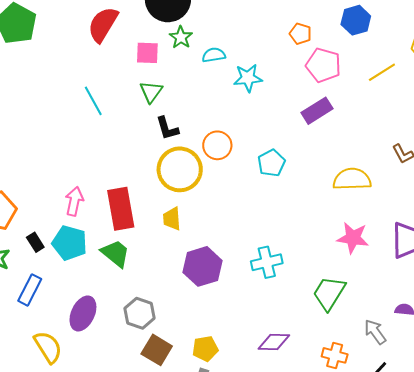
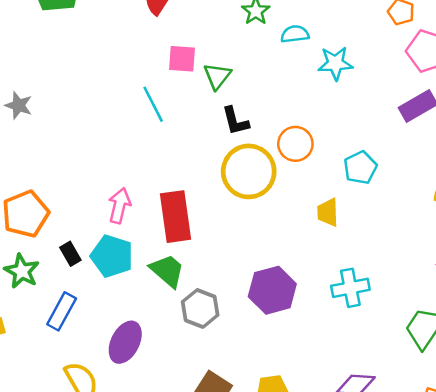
pink square: (147, 53) -> (182, 59), moved
cyan line: (93, 101) -> (153, 104), moved
yellow trapezoid: (172, 219) -> (328, 212), moved
gray hexagon: (140, 313) -> (200, 308), moved

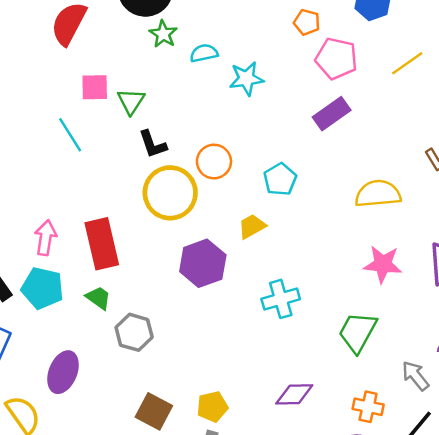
yellow trapezoid: (328, 212) -> (252, 226), turned 68
green trapezoid: (167, 271) -> (98, 298), size x0.7
purple hexagon: (272, 290) -> (203, 263), moved

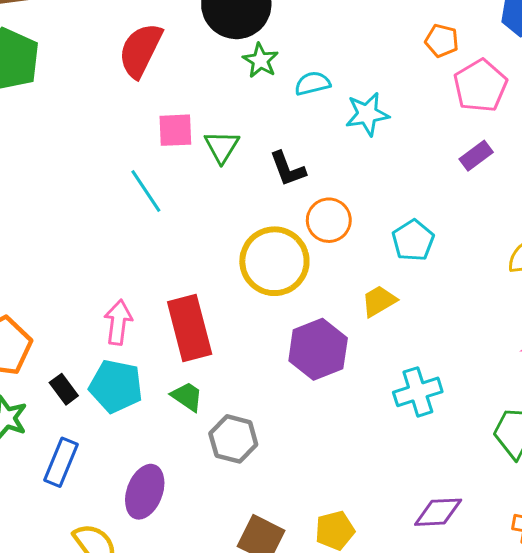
pink pentagon: (336, 58) -> (480, 86), turned 30
purple rectangle: (332, 114) -> (476, 156), size x0.7
black L-shape: (153, 144) -> (288, 169), moved

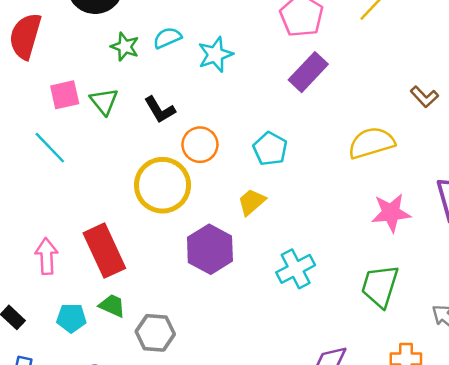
green star: (260, 60) -> (125, 47), moved
purple rectangle: (476, 156) -> (308, 72), size x1.5
cyan pentagon: (116, 386) -> (71, 318), moved, size x0.7

